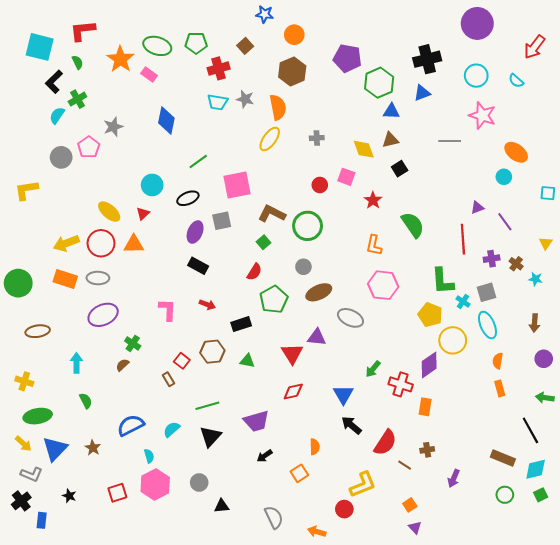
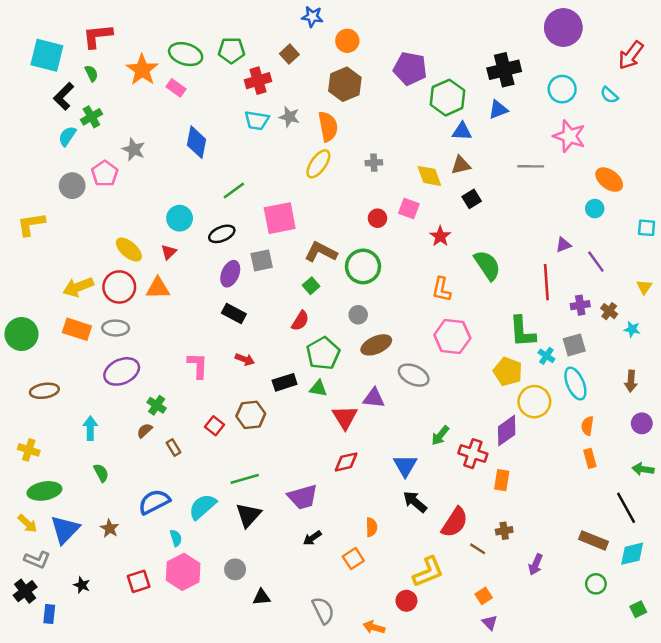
gray star: (113, 127) -> (134, 149), turned -30
green triangle: (247, 361) -> (318, 388), moved
brown rectangle: (168, 379) -> (174, 447), moved
cyan semicircle: (172, 429) -> (202, 507), size x1.4
green square: (541, 495) -> (638, 609), moved

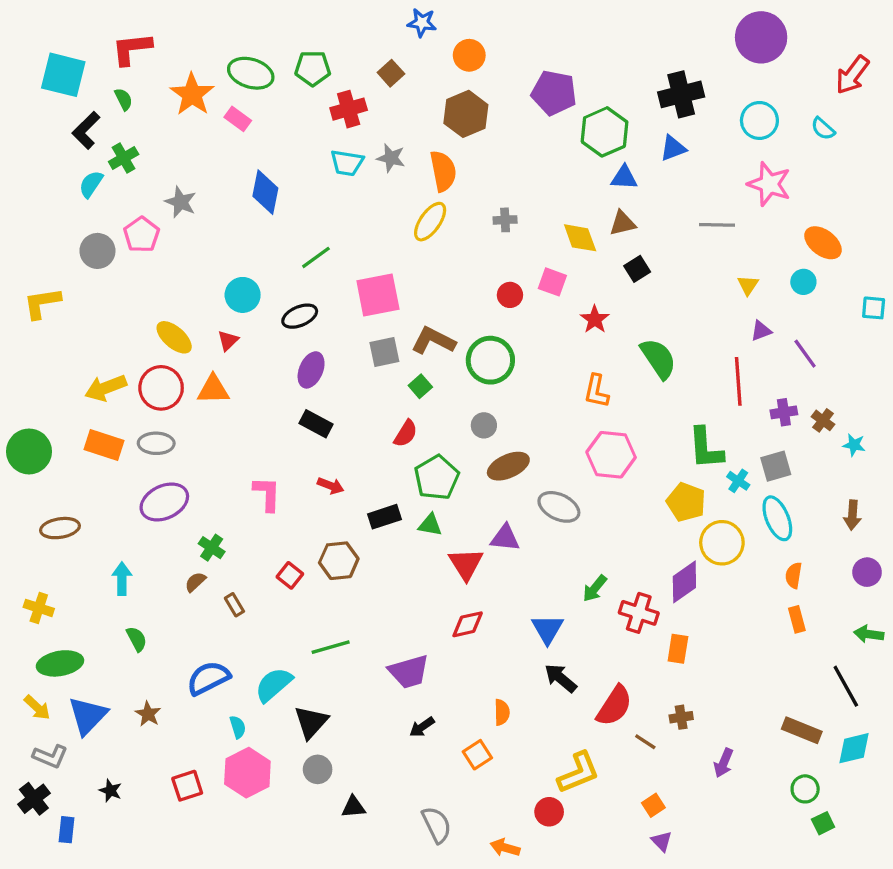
gray square: (262, 260) -> (384, 352), moved
yellow triangle: (644, 287) -> (748, 285), moved
black triangle: (248, 515) -> (311, 722), moved
green square: (638, 609) -> (823, 823), moved

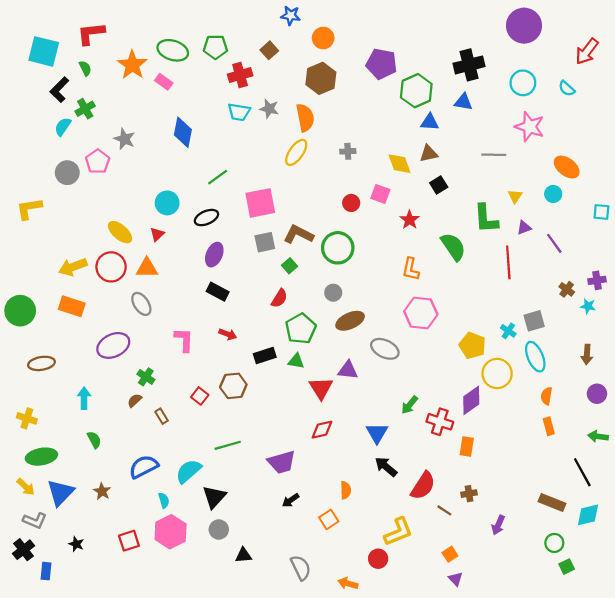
blue triangle: (673, 148) -> (463, 102), turned 30
purple cross: (784, 412) -> (597, 280), moved
gray ellipse: (156, 443) -> (141, 304), moved, turned 55
green L-shape: (706, 448) -> (486, 219), moved

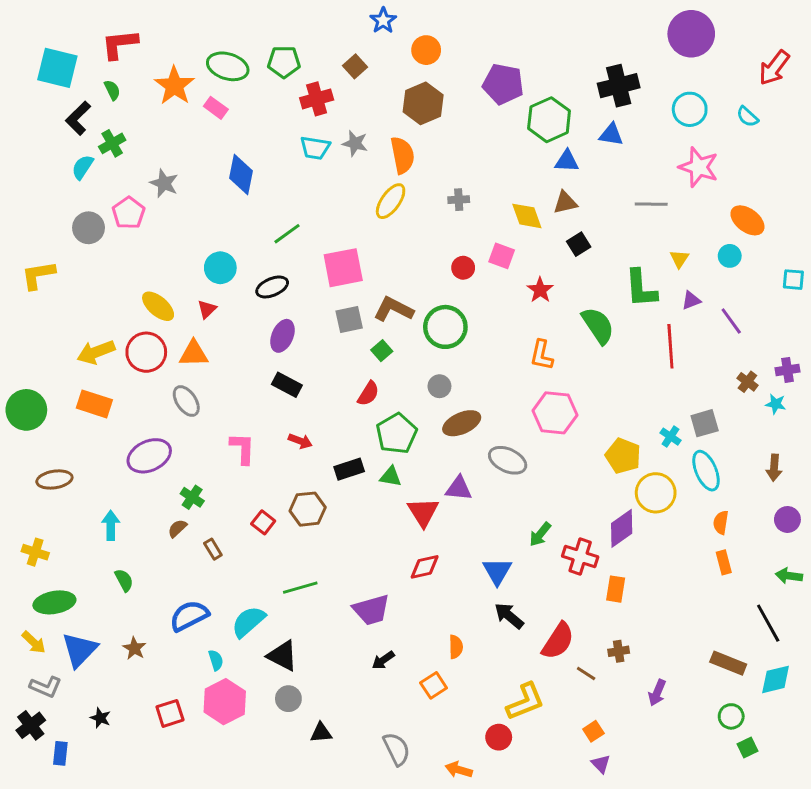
blue star: (291, 16) -> (383, 20), turned 30
black triangle: (214, 497) -> (282, 656), turned -45

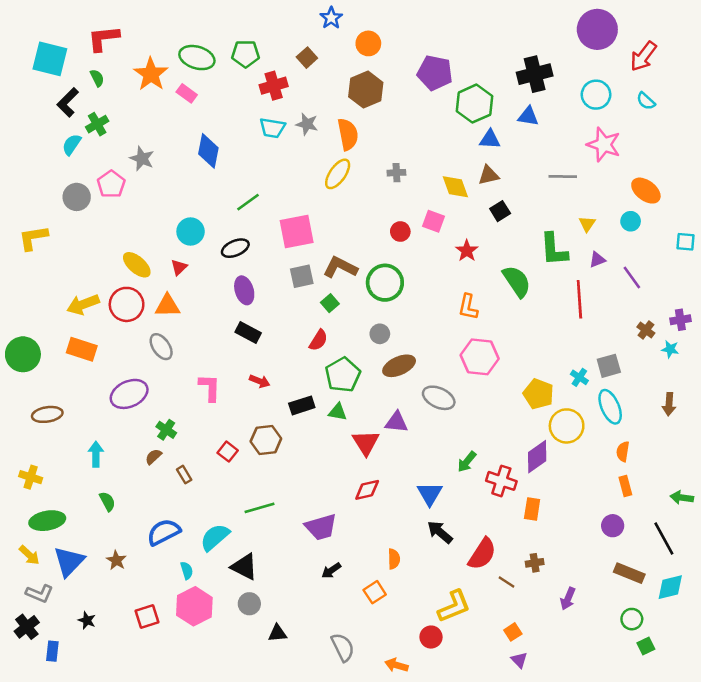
red arrow: (774, 68) -> (643, 56), moved
purple ellipse: (282, 336) -> (244, 290), turned -40
purple circle: (787, 519) -> (613, 526), moved

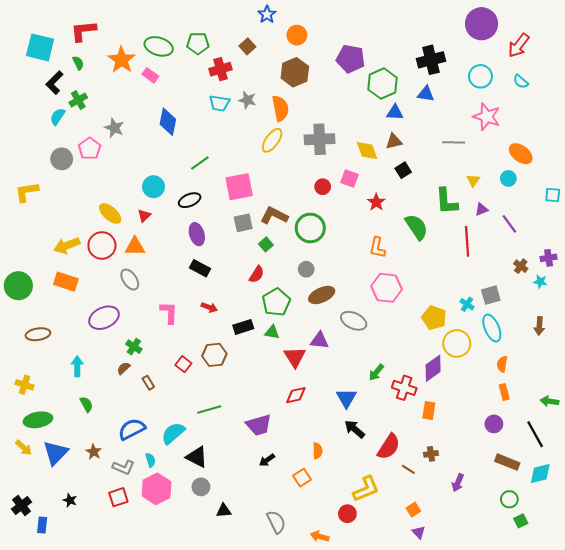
gray cross: (396, 173) -> (320, 139), size x2.0
gray L-shape: (40, 594) -> (124, 467), moved

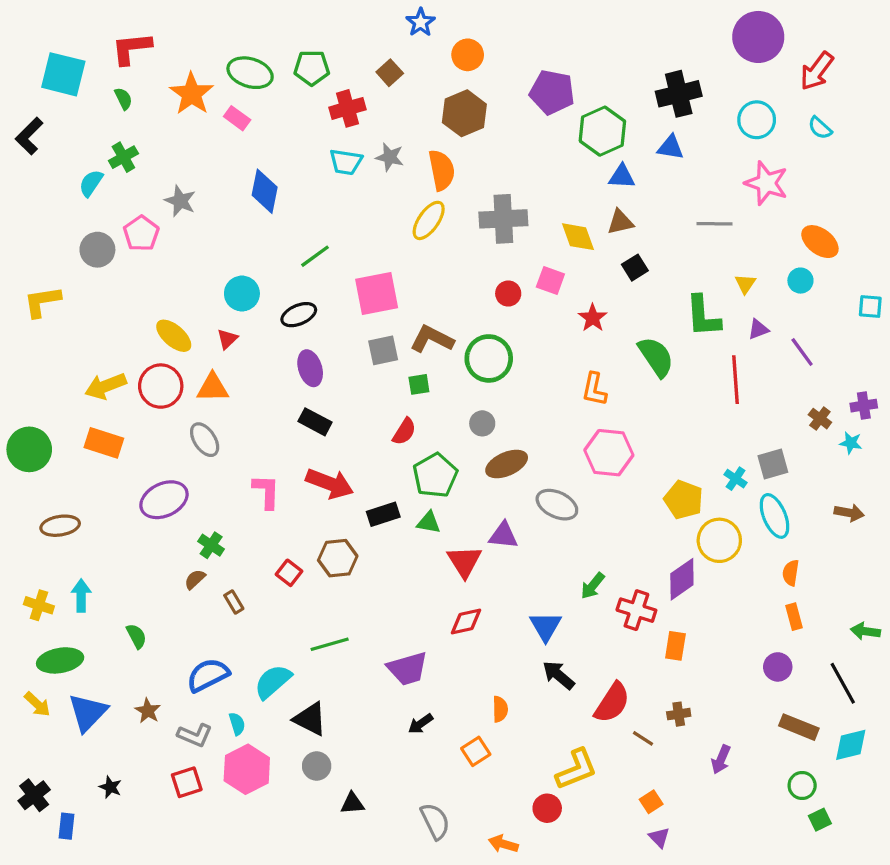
black L-shape: (54, 83) -> (29, 136), moved
green square: (266, 244) -> (419, 384), turned 32
red arrow: (209, 307) -> (330, 483), size x1.8
brown arrow: (539, 326) -> (849, 513), turned -84
cyan arrow: (77, 366) -> (81, 596), moved

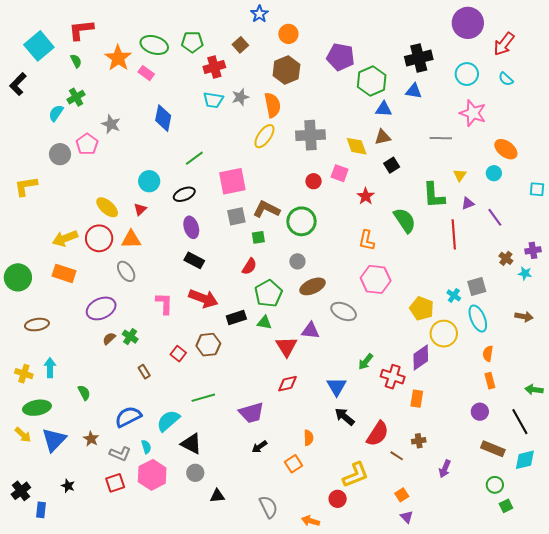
cyan square: (63, 74) -> (39, 46), turned 36
gray star: (390, 157) -> (240, 97), turned -30
brown semicircle: (195, 579) -> (109, 339), moved

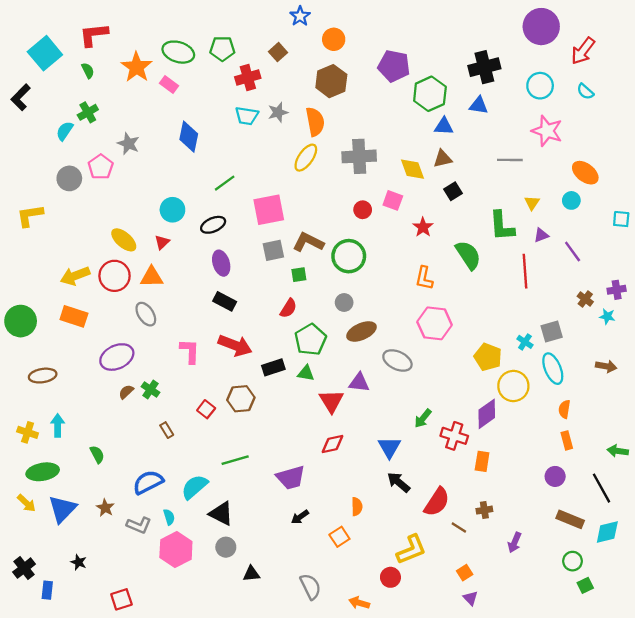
red square: (115, 483) -> (121, 599), moved

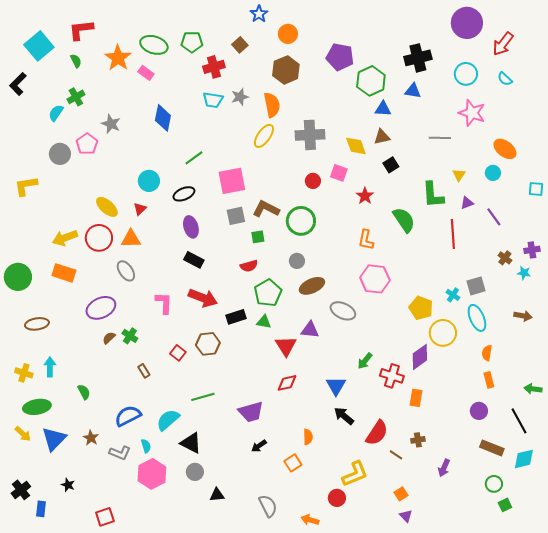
red semicircle: (288, 308) -> (249, 266), turned 42

